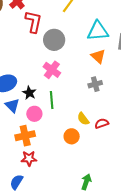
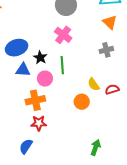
blue triangle: (12, 106) -> (23, 70), turned -42

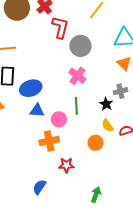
black star: (40, 57) -> (106, 104), moved
red star: (39, 123) -> (66, 165), moved
green arrow: (96, 147) -> (96, 195), moved

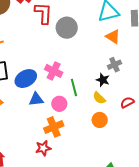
pink cross: (77, 76) -> (54, 71), moved
yellow semicircle: (108, 126) -> (99, 98), moved
red star: (66, 165) -> (43, 148), moved

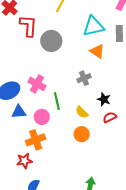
gray cross: (114, 65) -> (84, 78), moved
black star: (103, 80) -> (104, 99), moved

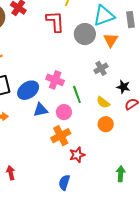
red L-shape: (28, 26) -> (55, 21), moved
gray circle: (51, 41) -> (85, 34), moved
orange triangle: (97, 51) -> (111, 40), turned 35
red star: (24, 161) -> (77, 155), moved

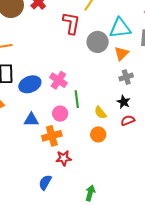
gray cross: (101, 68) -> (126, 77), moved
blue triangle: (41, 110) -> (31, 120), moved
green arrow: (121, 174) -> (90, 193), moved

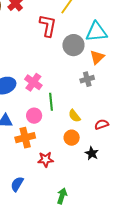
gray cross: (126, 77) -> (87, 79), moved
black star: (124, 102) -> (92, 153), moved
red star: (64, 158) -> (46, 159), moved

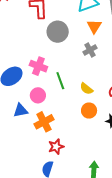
gray circle: (73, 45) -> (58, 32), moved
pink circle: (34, 116) -> (38, 95), moved
red star: (46, 159) -> (56, 147), moved

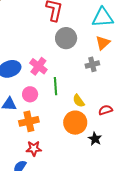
orange circle: (89, 111) -> (75, 123), size x1.5

